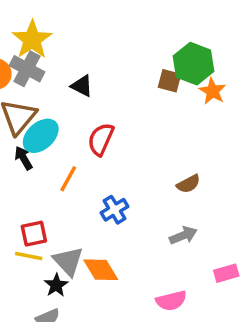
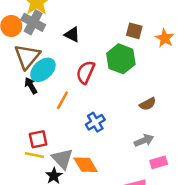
green hexagon: (194, 64) -> (121, 59), moved
pink rectangle: (226, 273) -> (159, 162), moved

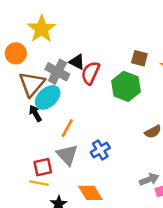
gray cross: (33, 22) -> (57, 72), moved
red semicircle: (86, 72) -> (90, 73), moved
gray arrow: (144, 140) -> (149, 179), moved
gray triangle: (62, 159) -> (67, 155), moved

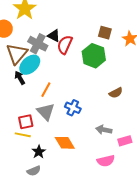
blue cross: (100, 150) -> (73, 108), turned -35
gray arrow: (149, 179) -> (104, 130), moved, turned -147

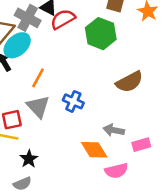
red semicircle: (65, 45) -> (63, 19), turned 36
brown semicircle: (116, 93) -> (129, 82), size x1.5
orange diamond: (65, 143) -> (94, 150), moved

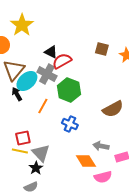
gray cross: (28, 18) -> (47, 74), moved
green hexagon: (101, 34) -> (69, 90), moved
gray triangle: (38, 107) -> (41, 153), moved

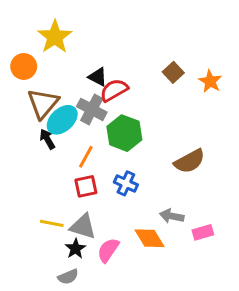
brown square: (102, 49) -> (173, 72), turned 32
red square: (23, 138) -> (86, 186), moved
gray triangle: (41, 153) -> (83, 226), turned -30
pink semicircle: (103, 177) -> (108, 250), moved, turned 138

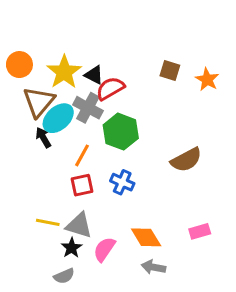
yellow star: (55, 37) -> (64, 72), moved
brown square: (173, 72) -> (170, 70), turned -30
gray arrow: (172, 216) -> (153, 267), moved

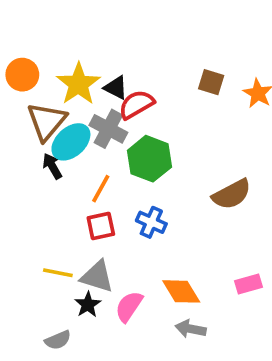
gray semicircle: (64, 276) -> (58, 340), moved

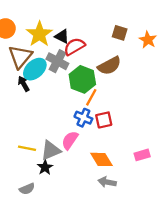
orange line: (101, 189) -> (91, 97), moved
brown semicircle: (232, 194) -> (109, 66), moved
red square: (101, 226) -> (104, 120), moved
gray triangle: (97, 276) -> (51, 150), turned -40
pink semicircle: (129, 306) -> (70, 140), moved

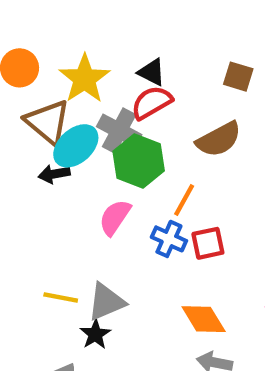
black triangle: (62, 36) -> (152, 72), moved
brown triangle: (20, 57) -> (48, 122), turned -30
green hexagon: (82, 79) -> (139, 161), moved
black arrow: (24, 84) -> (54, 174), turned -70
pink semicircle: (70, 140) -> (115, 217), moved

